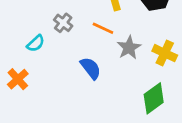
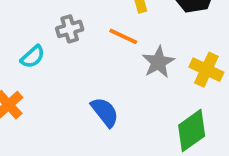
gray cross: (63, 23) -> (70, 29), turned 36
blue semicircle: (91, 68) -> (105, 112), moved

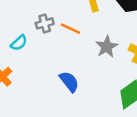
orange line: (123, 36) -> (70, 29), moved

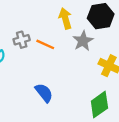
gray star: (107, 47) -> (83, 41), moved

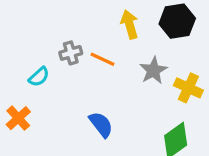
gray star: (83, 41) -> (153, 70), moved

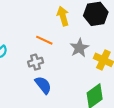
gray cross: (71, 53) -> (36, 62), moved

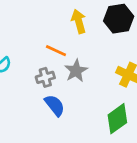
gray star: (79, 48) -> (76, 71), moved

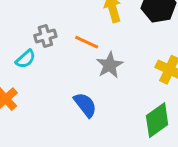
gray cross: (45, 77) -> (45, 36), moved

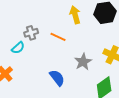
gray star: (110, 65) -> (83, 62), moved

